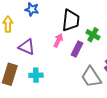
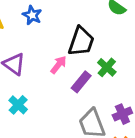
cyan cross: (36, 75) -> (18, 105), turned 32

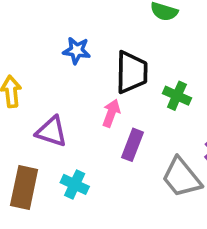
blue star: (32, 15) -> (77, 50), moved
purple rectangle: (81, 82) -> (133, 145), moved

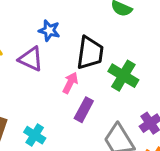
green cross: (177, 96) -> (123, 76), size x1.4
purple triangle: (52, 132) -> (31, 59), moved

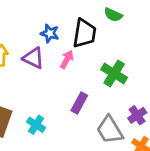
black trapezoid: (90, 53) -> (84, 33), moved
pink arrow: (70, 83) -> (67, 59), moved

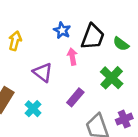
green semicircle: (113, 15) -> (121, 44), moved
purple triangle: (33, 58) -> (43, 72), moved
pink arrow: (67, 59) -> (72, 57), turned -49

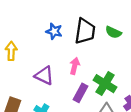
pink arrow: (72, 57) -> (75, 66), moved, turned 35
green cross: (112, 78) -> (105, 84), moved

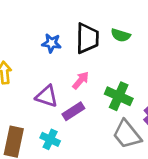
pink arrow: (75, 66) -> (81, 80), turned 35
purple rectangle: (81, 93) -> (73, 111), moved, turned 36

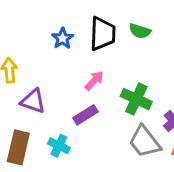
blue star: (51, 43) -> (63, 38), turned 30
purple triangle: (47, 96) -> (33, 101), moved

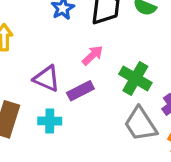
purple triangle: (33, 101) -> (47, 79), moved
cyan cross: (59, 146) -> (50, 121), turned -30

